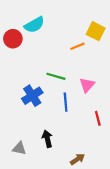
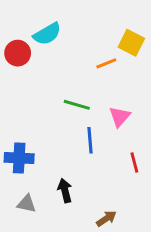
blue cross: (32, 96) -> (19, 158), moved, turned 36

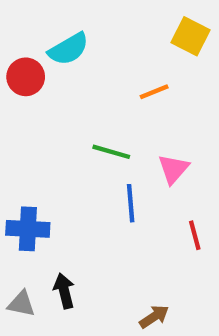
yellow square: (131, 43) -> (191, 36), moved
black arrow: (65, 191) -> (64, 291), moved
gray triangle: (26, 204) -> (21, 304), moved

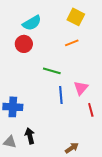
yellow square: (191, 36) -> (76, 17), moved
red circle: (26, 77) -> (24, 44), moved
pink triangle: (173, 169) -> (81, 88), moved

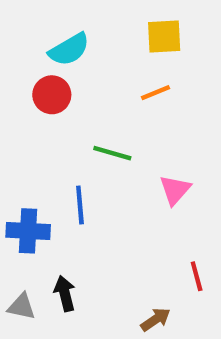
yellow square: (76, 17) -> (164, 36), turned -30
blue line: (61, 95) -> (80, 205), moved
red line: (91, 110) -> (197, 276), moved

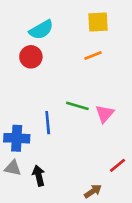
green line: (112, 153) -> (77, 106), moved
red line: (197, 276) -> (117, 165), turned 66
gray triangle: (22, 306) -> (13, 168), moved

